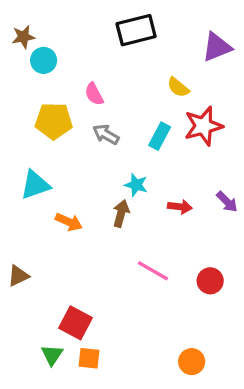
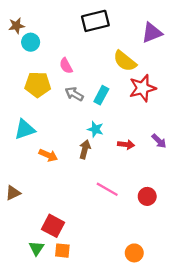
yellow semicircle: (178, 87) -> (125, 61), size x1.5
cyan rectangle: (160, 136) -> (101, 95), moved

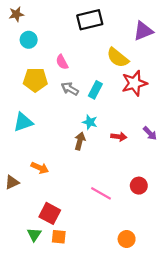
brown star: (16, 26) -> (16, 14), moved
orange arrow: (48, 155) -> (40, 168), moved
pink line: (107, 189) -> (101, 193), moved

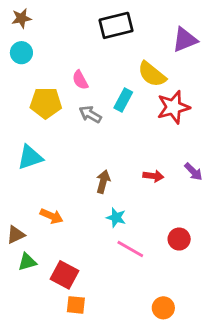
cyan circle: (29, 40) -> (21, 53), moved
cyan rectangle: (95, 90) -> (123, 100), moved
cyan star: (90, 122) -> (116, 218), moved
green triangle: (34, 235) -> (27, 262), moved, turned 40

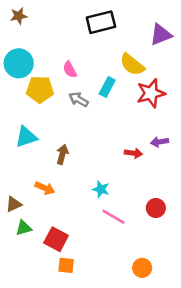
cyan circle: (21, 53) -> (19, 63), moved, size x1.5
purple arrow: (193, 172) -> (160, 142), moved, turned 126
brown arrow: (103, 182) -> (62, 154), moved

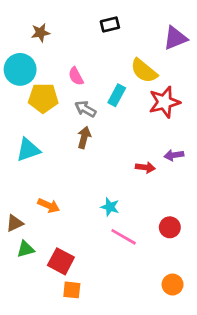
brown star: (19, 16) -> (40, 33), moved
black rectangle: (101, 22) -> (110, 25), size x0.6
brown arrow: (62, 154) -> (84, 137), moved
orange circle: (142, 268) -> (173, 285), moved

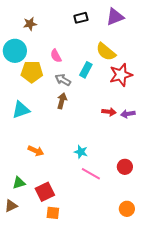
purple triangle: (175, 38) -> (115, 17), moved
red arrow: (145, 167) -> (109, 112), moved
brown triangle: (15, 223) -> (11, 206), moved
red square: (61, 261) -> (45, 192), turned 36

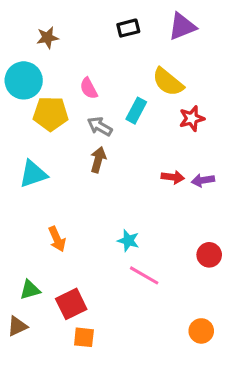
red star: (121, 75) -> (192, 118), size x0.7
orange arrow: (36, 151) -> (57, 239), turned 42
red circle: (125, 167) -> (209, 255), moved

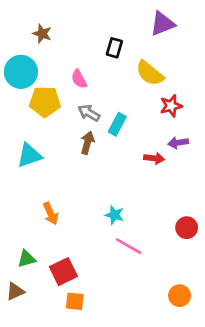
black rectangle: (128, 28) -> (114, 48), moved, turned -60
brown star: (47, 38) -> (42, 34), turned 30
cyan rectangle: (136, 111) -> (117, 124), moved
purple arrow: (203, 180) -> (178, 143), moved

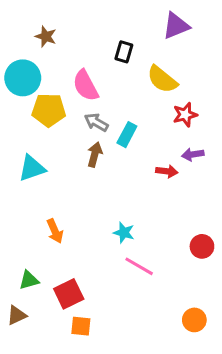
pink semicircle: (79, 79) -> (86, 86), size x1.5

